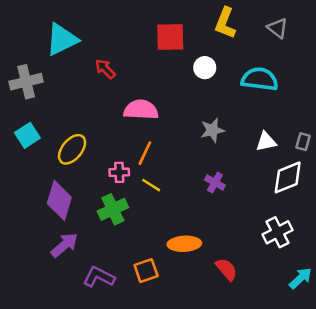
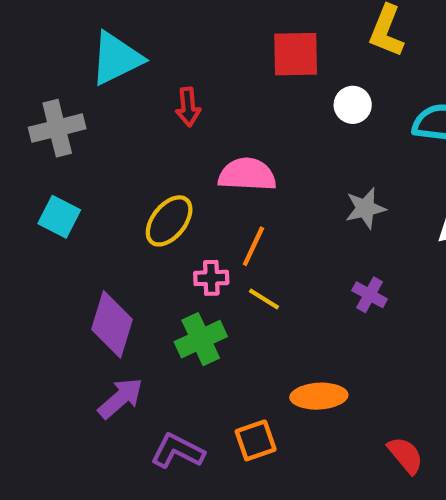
red arrow: (105, 69) -> (188, 107), turned -140
cyan square: (27, 135) -> (59, 217), turned -30
yellow ellipse: (72, 149) -> (169, 221), moved
red semicircle: (226, 269) -> (405, 455), moved

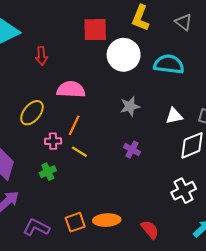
white circle: (353, 105) -> (124, 55), size x1.8
green cross: (201, 339) -> (48, 172), size x0.7
orange ellipse: (319, 396) -> (107, 220), moved

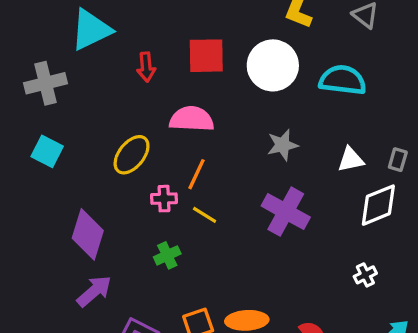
red square: (95, 30) -> (206, 56), moved
purple cross: (132, 150) -> (286, 212), size x1.8
green cross: (48, 172) -> (167, 255), moved
white cross: (184, 191) -> (365, 275), size x0.6

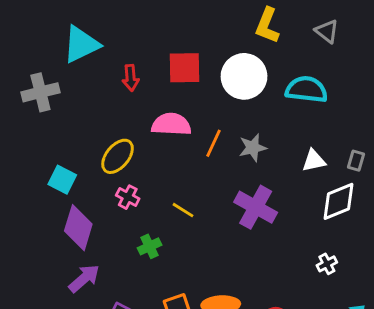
cyan square: (47, 151) -> (62, 180), moved
orange line: (196, 174) -> (213, 143), moved
pink cross: (164, 199) -> (128, 197), moved, turned 30

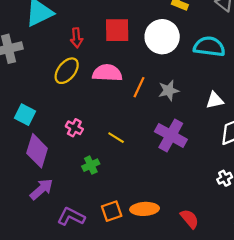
yellow ellipse: (118, 156) -> (67, 71), moved

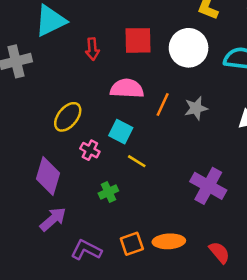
yellow ellipse: (67, 71) -> (68, 117), moved
cyan square: (25, 115) -> (121, 132), moved
purple cross: (171, 135) -> (208, 186), moved

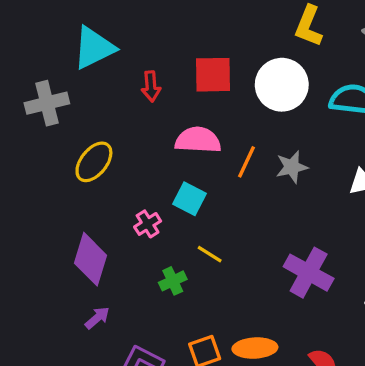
yellow ellipse: (68, 117) -> (94, 162), moved
pink cross: (90, 150) -> (148, 224), turned 30
yellow line: (137, 161) -> (210, 254), moved
purple arrow: (53, 219) -> (97, 318), size x0.7

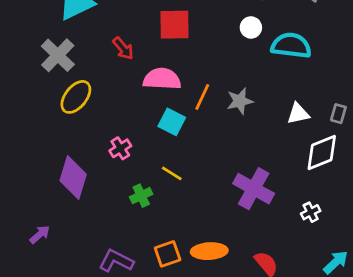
white circle: (282, 85) -> (251, 27), moved, size x0.5
red arrow: (151, 86) -> (123, 48), moved, turned -35
gray cross: (47, 103) -> (58, 55), moved, turned -32
cyan square: (190, 199) -> (172, 122), moved
purple arrow: (97, 318) -> (40, 234), moved

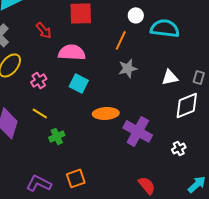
orange line: (202, 97) -> (121, 40), moved
pink cross: (120, 148) -> (39, 80), moved
yellow line: (172, 173) -> (40, 113), moved
orange ellipse: (209, 251) -> (106, 113), moved

